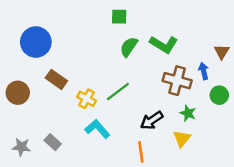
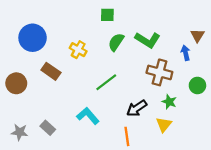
brown triangle: (222, 52) -> (197, 36), moved
blue arrow: (204, 71) -> (186, 53), moved
yellow cross: (87, 99) -> (78, 50), moved

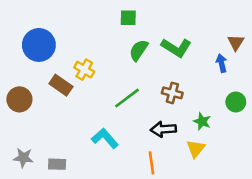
yellow cross: (78, 50) -> (84, 70), moved
brown cross: (159, 72) -> (172, 93), moved, size x0.7
black arrow: (137, 108) -> (163, 129), turned 30
gray rectangle: (48, 128) -> (57, 164), moved, turned -40

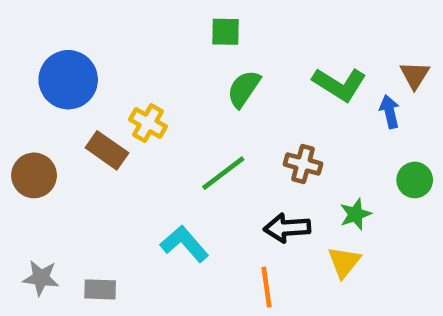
green L-shape: (176, 48) -> (339, 84), moved
green star: (202, 121) -> (355, 214), turned 30

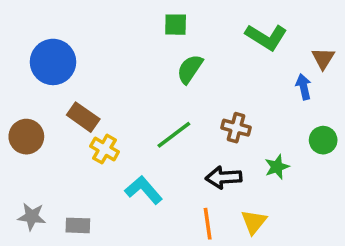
green L-shape: (339, 84) -> (266, 37), moved
yellow cross: (148, 123) -> (105, 149), moved
yellow triangle: (344, 262) -> (254, 222), moved

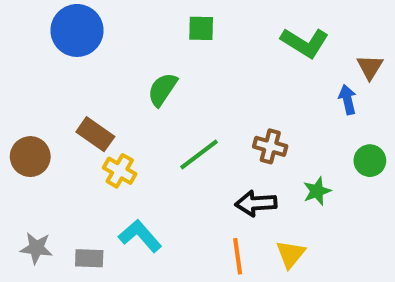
blue circle: (53, 62) -> (77, 30), moved
green semicircle: (190, 69) -> (162, 89), moved
cyan L-shape: (144, 190) -> (140, 236), moved

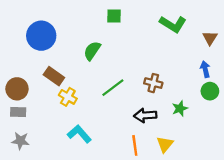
blue circle: (77, 30) -> (41, 36), moved
blue arrow: (347, 100) -> (205, 69), moved
gray rectangle: (89, 258) -> (18, 112), moved

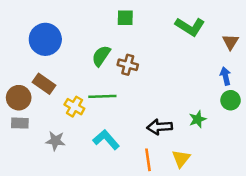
brown rectangle: (54, 76) -> (44, 84), moved
brown cross: (153, 83) -> (128, 65), moved
green line: (113, 88) -> (102, 96), moved, turned 35
cyan L-shape: (79, 134) -> (106, 140), moved
gray star: (20, 141) -> (55, 141), moved

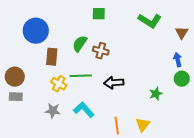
brown rectangle: (44, 84) -> (52, 57), moved, turned 60
black arrow: (159, 127) -> (114, 83), moved
gray star: (55, 141) -> (53, 111), moved

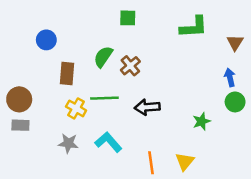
green L-shape: (150, 21) -> (194, 27), turned -35
blue circle: (36, 31) -> (46, 40), size x0.6
brown cross: (101, 51) -> (130, 66), turned 35

